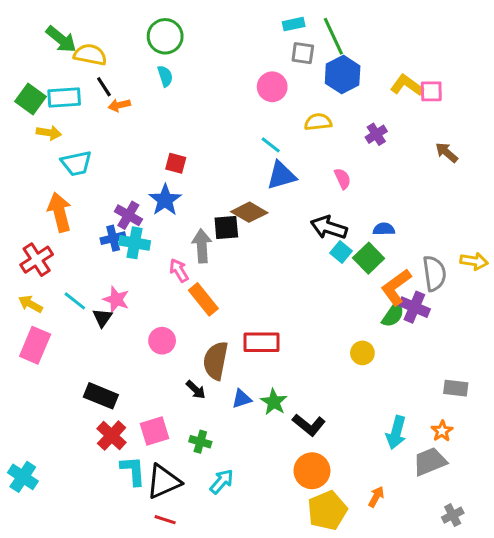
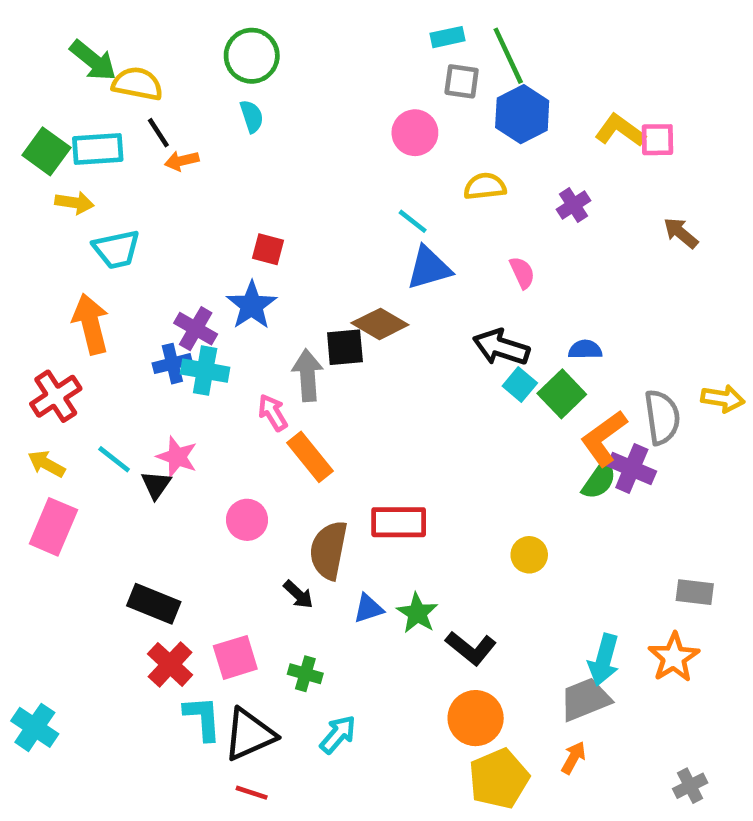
yellow circle: (362, 353) -> (529, 555), moved
orange star: (442, 431) -> (674, 657), size x1.5
gray trapezoid: (430, 462) -> (585, 699), moved

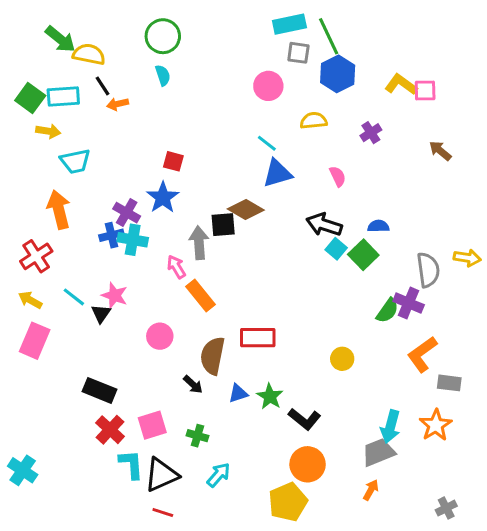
cyan rectangle: (448, 37) -> (289, 24), size x1.5
orange L-shape: (604, 438) -> (422, 354), moved
yellow pentagon: (499, 779) -> (288, 502), moved

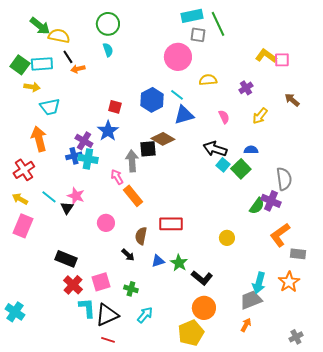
blue hexagon: (338, 74) -> (152, 100), moved
pink circle: (268, 86) -> (178, 57), size x1.4
yellow arrow: (467, 258) -> (260, 116), moved, turned 120
brown semicircle: (213, 356) -> (141, 236), size x0.7

